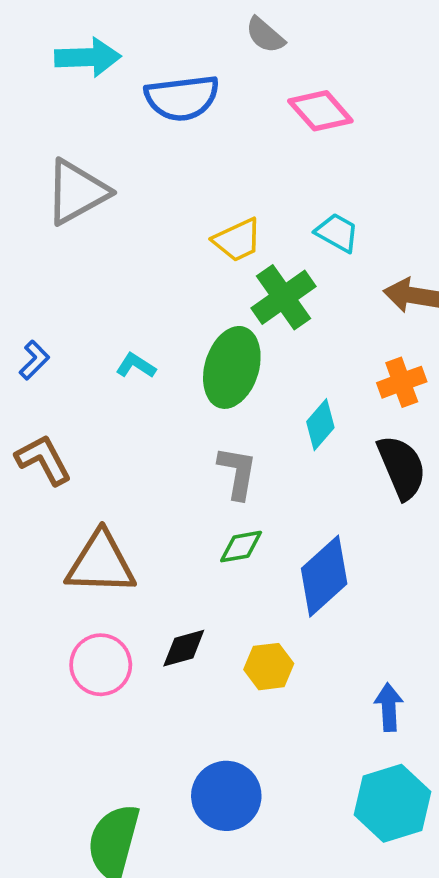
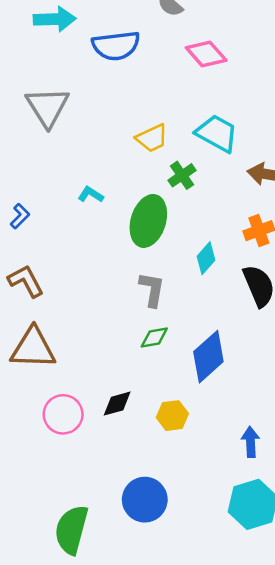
gray triangle: (77, 192) -> (47, 107), turned -33
cyan trapezoid: (337, 233) -> (217, 133), size x1.5
green cross: (284, 297) -> (182, 175), size x0.7
cyan L-shape: (136, 366) -> (91, 195), moved
brown triangle: (101, 563) -> (33, 348), moved

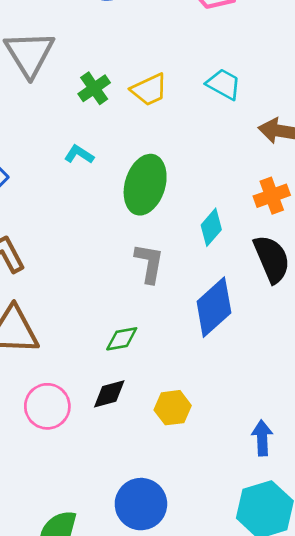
cyan trapezoid: (217, 133) -> (224, 84), size x0.7
green cross: (182, 175) -> (94, 88), moved
green diamond: (154, 337) -> (122, 339), moved
blue diamond: (208, 357) -> (214, 307), moved

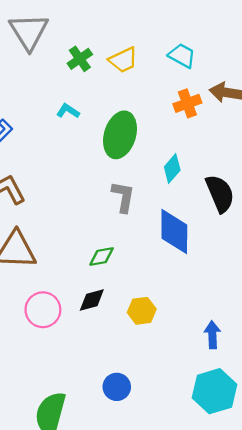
orange cross: (272, 196) -> (187, 103), moved
blue diamond: (214, 307) -> (174, 232), turned -48
blue circle: (141, 504) -> (117, 387), size x0.7

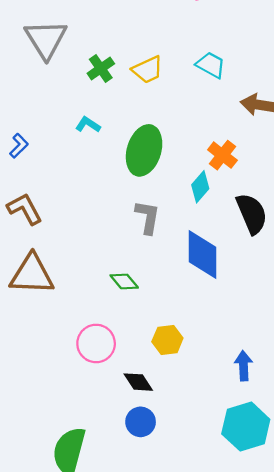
orange cross: (187, 103) -> (222, 155), moved, turned -32
green diamond: (102, 257) -> (124, 281), turned 60
black diamond: (92, 300) -> (138, 382), moved, turned 72
pink circle: (43, 310) -> (96, 343), moved

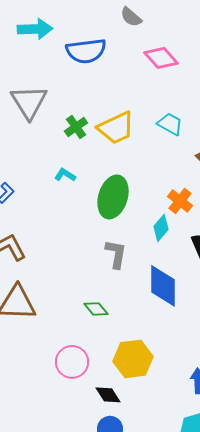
yellow trapezoid: (148, 70) -> (116, 128), size x1.4
yellow hexagon: (167, 340) -> (133, 359), size x1.5

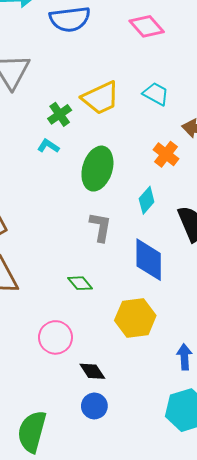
green cross: (76, 127) -> (60, 114), moved
orange cross: (180, 201) -> (166, 154), moved
yellow hexagon: (133, 359) -> (135, 318), moved

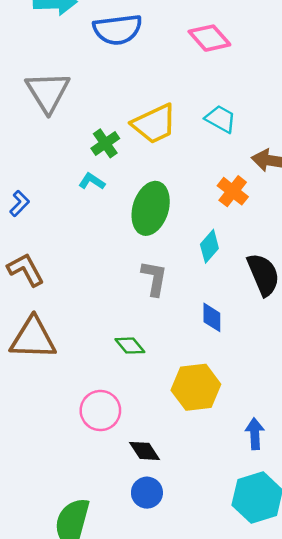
blue diamond: (149, 260) -> (212, 317), size x0.6

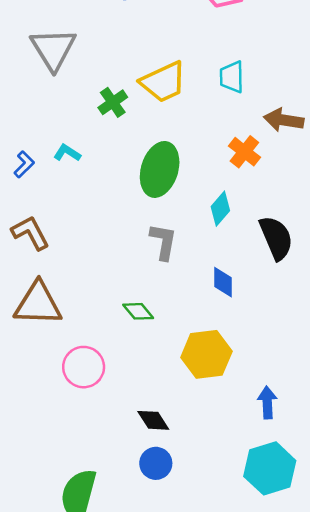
cyan trapezoid: (220, 119) -> (232, 77), turned -120
cyan L-shape: (92, 181) -> (67, 153), moved
pink circle: (100, 411) -> (84, 367), moved

